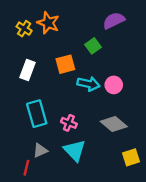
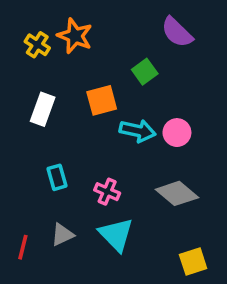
purple semicircle: (114, 21) -> (177, 32), turned -110
cyan rectangle: (37, 114) -> (57, 177), size x0.6
yellow square: (131, 157) -> (193, 262), moved
red line: (26, 168) -> (23, 247), moved

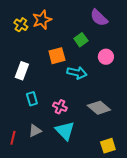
orange star: (75, 36) -> (42, 20), turned 30
white rectangle: (43, 109) -> (22, 71), moved
pink circle: (177, 133) -> (106, 57), moved

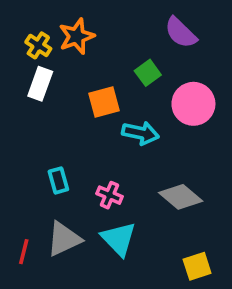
pink circle: (106, 57) -> (193, 104), size x1.5
white rectangle: (22, 71) -> (40, 84), moved
gray triangle: (35, 131) -> (64, 239), size x1.5

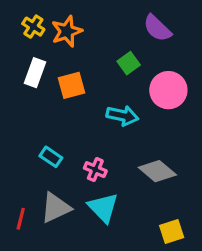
yellow cross: (38, 45) -> (33, 27), moved
orange square: (104, 102) -> (71, 85), moved
cyan rectangle: (58, 180) -> (51, 157), turned -40

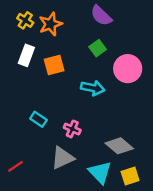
purple semicircle: (157, 28) -> (101, 16), moved
gray diamond: (157, 171) -> (119, 146), moved
gray triangle: (56, 208) -> (63, 158), moved
cyan triangle: (103, 208) -> (100, 172), moved
red line: (21, 219) -> (16, 166), turned 42

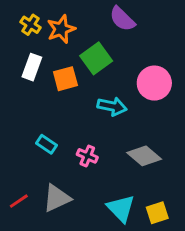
green square: (98, 48) -> (96, 58), moved, size x1.5
gray diamond: (119, 146) -> (144, 156), moved
gray triangle: (63, 158) -> (57, 198), moved

